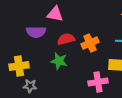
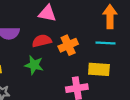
pink triangle: (55, 14) -> (47, 13), moved

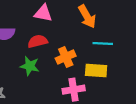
orange arrow: (110, 17) -> (87, 17), moved, turned 150
orange cross: (68, 45) -> (66, 57), moved

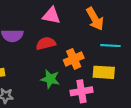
green star: (30, 66) -> (50, 79), moved

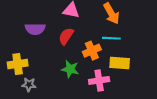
red semicircle: (46, 43) -> (66, 36), turned -42
cyan line: (110, 46) -> (111, 38), moved

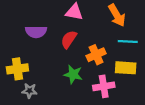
cyan line: (111, 38) -> (128, 42), moved

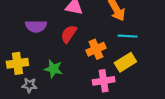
yellow rectangle: (126, 68) -> (125, 62), turned -36
green star: (73, 74) -> (53, 69), moved

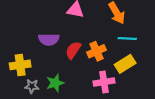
purple semicircle: (36, 26) -> (49, 40), moved
red semicircle: (69, 34) -> (73, 50), moved
green star: (53, 69) -> (55, 83), moved, turned -30

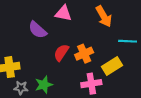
cyan line: (127, 38) -> (128, 41), moved
purple semicircle: (49, 40) -> (38, 30), moved, turned 42

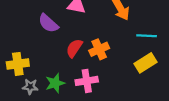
yellow rectangle: (112, 66) -> (145, 63), moved
pink cross: (91, 84) -> (87, 81), moved

